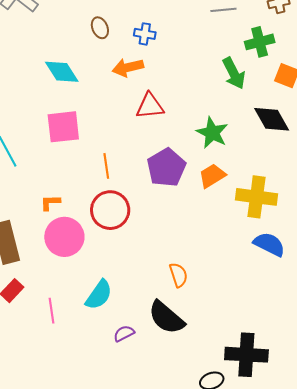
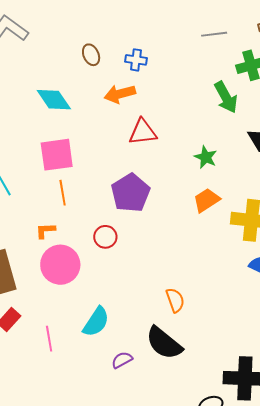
green star: (212, 133) -> (206, 157), size x0.7
orange line: (106, 166) -> (63, 193), moved
purple pentagon: (166, 168) -> (131, 193), moved
red circle: (110, 210) -> (105, 237), size x0.6

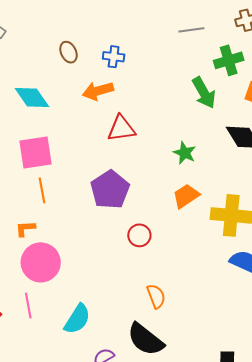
red circle: (105, 237) -> (139, 235), moved
pink line: (49, 339) -> (28, 306), moved

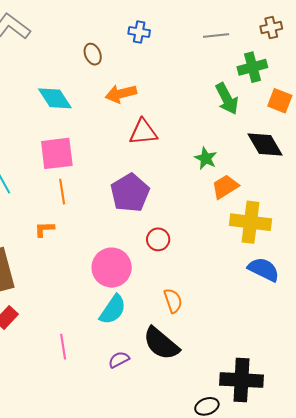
blue cross: (114, 57) -> (139, 32), moved
orange trapezoid: (186, 196) -> (225, 187), moved
pink circle: (41, 262) -> (112, 268), moved
pink line: (28, 306) -> (63, 347), moved
cyan semicircle: (77, 319) -> (113, 310), moved

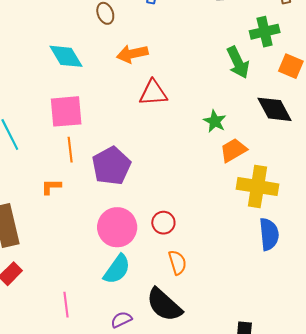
purple pentagon: (130, 193) -> (111, 166), moved
red circle: (158, 239) -> (163, 223), moved
blue semicircle: (264, 269) -> (269, 234), turned 56

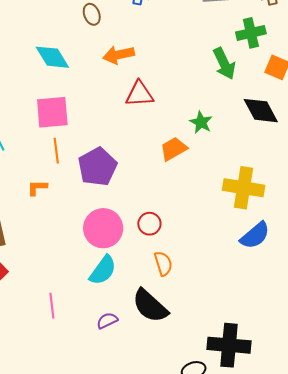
orange trapezoid: (233, 150) -> (174, 149), moved
blue semicircle: (269, 234) -> (255, 235), turned 56

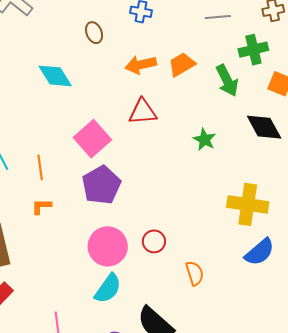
orange arrow: (119, 55) -> (141, 65), moved
pink square: (52, 112) -> (92, 139), moved, turned -36
orange trapezoid: (174, 149) -> (182, 64), moved
orange line: (56, 151) -> (40, 167), moved
orange semicircle: (163, 264) -> (195, 273), moved

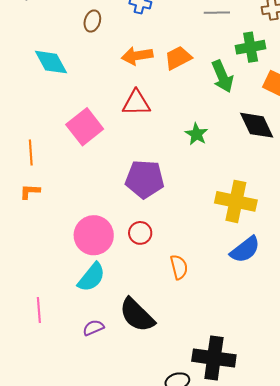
brown ellipse: (94, 33) -> (92, 21), turned 35
purple pentagon: (101, 185) -> (145, 179), moved, turned 30

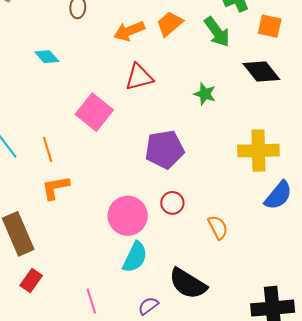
cyan diamond: (51, 62) -> (47, 57), size x0.7
orange L-shape: (30, 192) -> (56, 188), size x1.4

